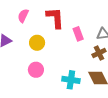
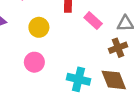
pink rectangle: (78, 34) -> (93, 21), turned -32

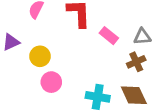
yellow circle: (39, 27) -> (40, 56), moved

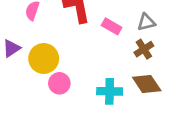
yellow circle: (40, 56) -> (44, 58), size x1.4

